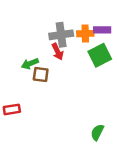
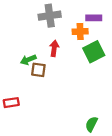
purple rectangle: (102, 30) -> (94, 18), moved
gray cross: (61, 35) -> (50, 16), moved
red arrow: (58, 52) -> (54, 48), turned -147

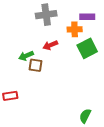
red arrow: (54, 48) -> (50, 45), turned -120

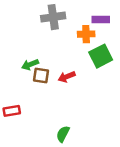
red arrow: (50, 45) -> (67, 77), moved
green semicircle: (85, 116) -> (63, 134), moved

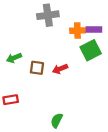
purple rectangle: (101, 19) -> (94, 29), moved
green arrow: (30, 65) -> (14, 58), moved

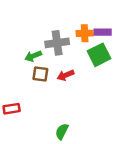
gray cross: (48, 15) -> (57, 43), moved
green arrow: (14, 58) -> (33, 56), moved

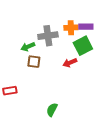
red arrow: (65, 75) -> (70, 63), moved

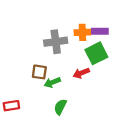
green arrow: (28, 47) -> (52, 82), moved
green semicircle: (52, 110) -> (60, 107), moved

